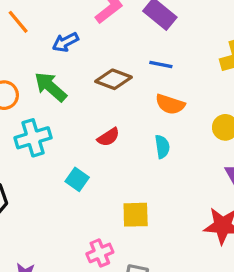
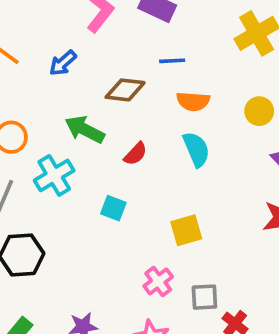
green arrow: (50, 87) -> (85, 129), moved
cyan semicircle: (162, 147) -> (196, 149), size x1.4

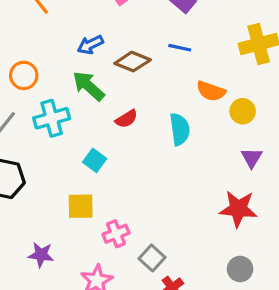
blue arrow: (63, 63) -> (90, 45), moved
orange semicircle: (193, 101) -> (211, 91), moved
yellow square: (186, 230) -> (81, 206), moved
gray square: (204, 297) -> (152, 258), turned 30

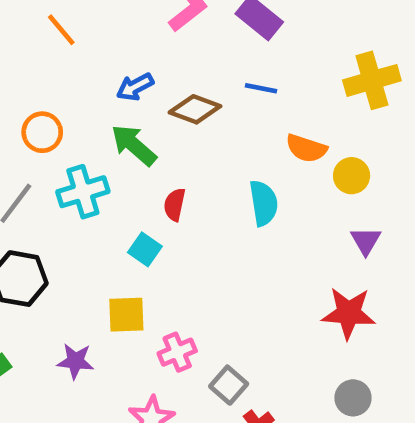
red semicircle: (126, 119) -> (175, 205), moved, turned 135
purple star: (41, 255) -> (75, 361), moved

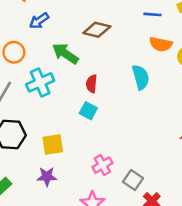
blue arrow: (135, 87) -> (39, 21), moved
blue line: (261, 88) -> (152, 14), moved
cyan square: (145, 249) -> (88, 111), moved
yellow square: (126, 315) -> (53, 145), moved

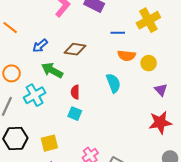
blue arrow: (39, 21) -> (40, 46), moved

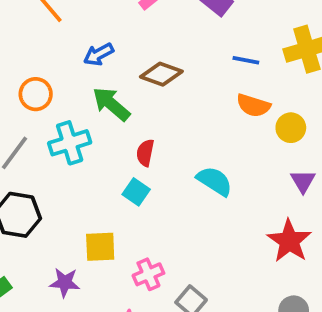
cyan semicircle: (113, 83) -> (215, 181), moved, turned -48
red star: (160, 122) -> (289, 241), turned 30
yellow square: (49, 143) -> (100, 247), moved

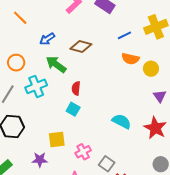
blue line: (246, 60) -> (124, 35), turned -32
cyan semicircle: (215, 181) -> (122, 121), moved

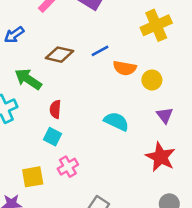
blue line: (124, 35) -> (100, 51), moved
blue arrow: (47, 39) -> (14, 35), moved
cyan semicircle: (122, 121) -> (116, 121), moved
pink cross: (83, 152) -> (68, 167), moved

